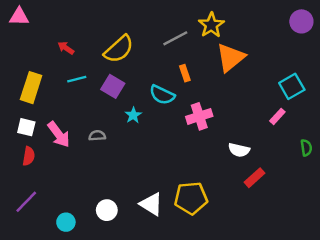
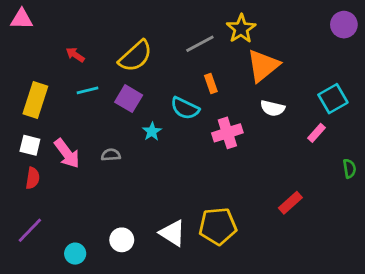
white semicircle: (239, 150) -> (273, 108), moved

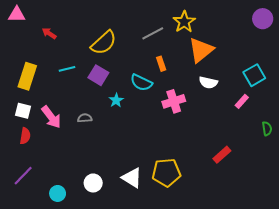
red arrow: (75, 55) -> (49, 33), moved

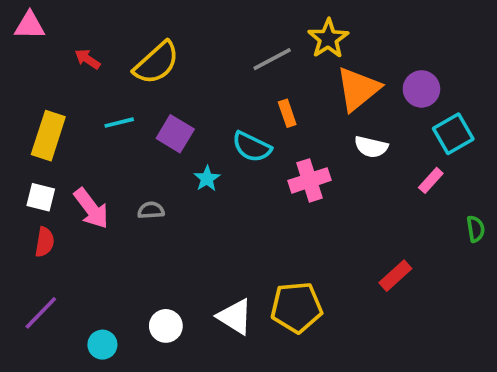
purple circle: (263, 19) -> (421, 89), moved
yellow semicircle: (104, 43) -> (157, 63), moved

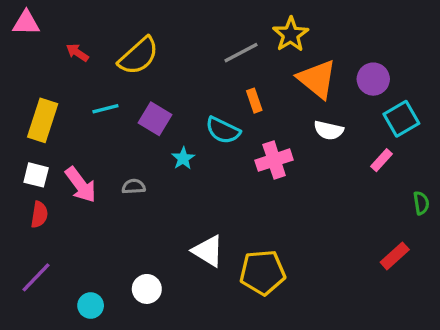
orange triangle: (358, 89) -> (317, 79), turned -42
red rectangle: (395, 276) -> (395, 256), moved
white triangle: (235, 317) -> (208, 251), moved

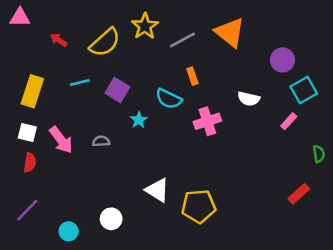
yellow star: (291, 34) -> (145, 26), moved
orange triangle: (317, 79) -> (230, 32), moved

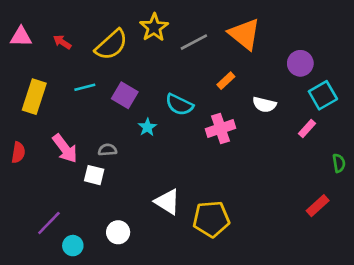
pink triangle: (20, 17) -> (21, 37), moved
orange rectangle: (192, 76) -> (226, 81), moved, turned 66
white square: (27, 133) -> (94, 175), moved
red semicircle: (30, 163) -> (18, 152), moved
purple line: (27, 210) -> (49, 223), moved

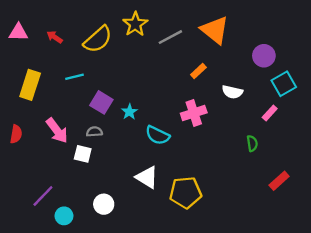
purple square: (125, 95) -> (101, 102), moved
cyan semicircle: (179, 105) -> (157, 135), moved
green semicircle: (339, 163) -> (252, 143), moved

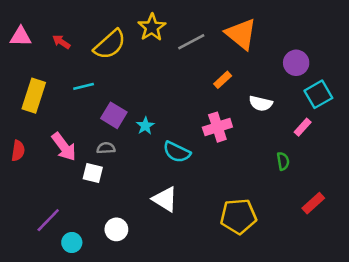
yellow pentagon: (186, 192) -> (238, 216), moved

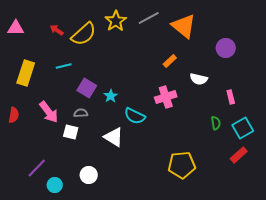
red arrow: (61, 42) -> (57, 30), moved
gray line: (191, 42) -> (149, 18), moved
cyan square: (318, 94) -> (243, 128), moved
pink rectangle: (303, 127) -> (231, 97), turned -56
white triangle: (165, 199) -> (114, 137), moved

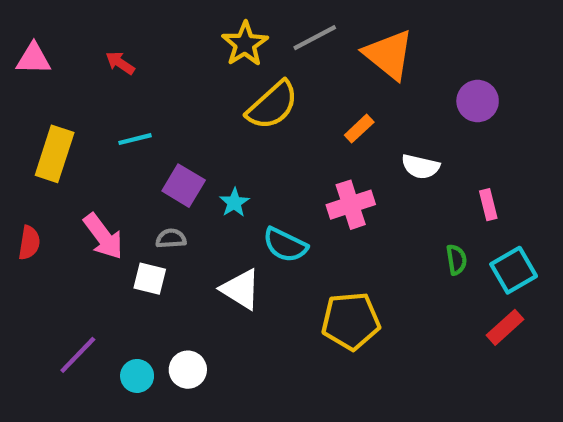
yellow semicircle: (84, 34) -> (272, 105), moved
yellow pentagon: (182, 165) -> (351, 321), moved
cyan circle: (55, 185) -> (137, 376), moved

